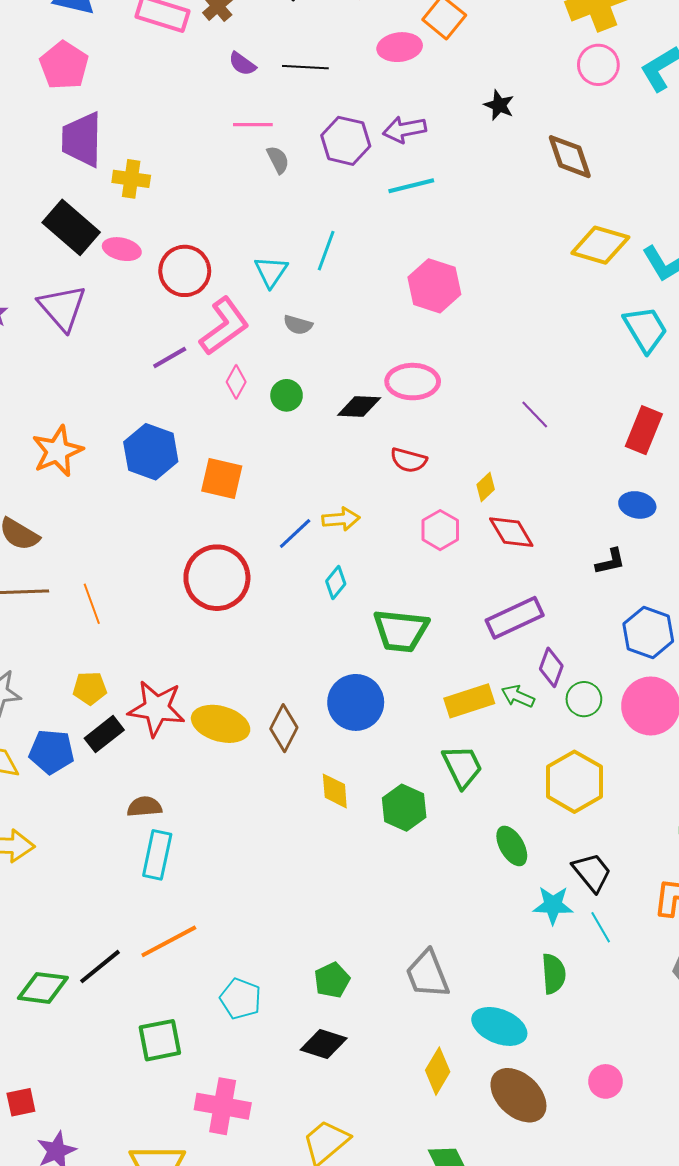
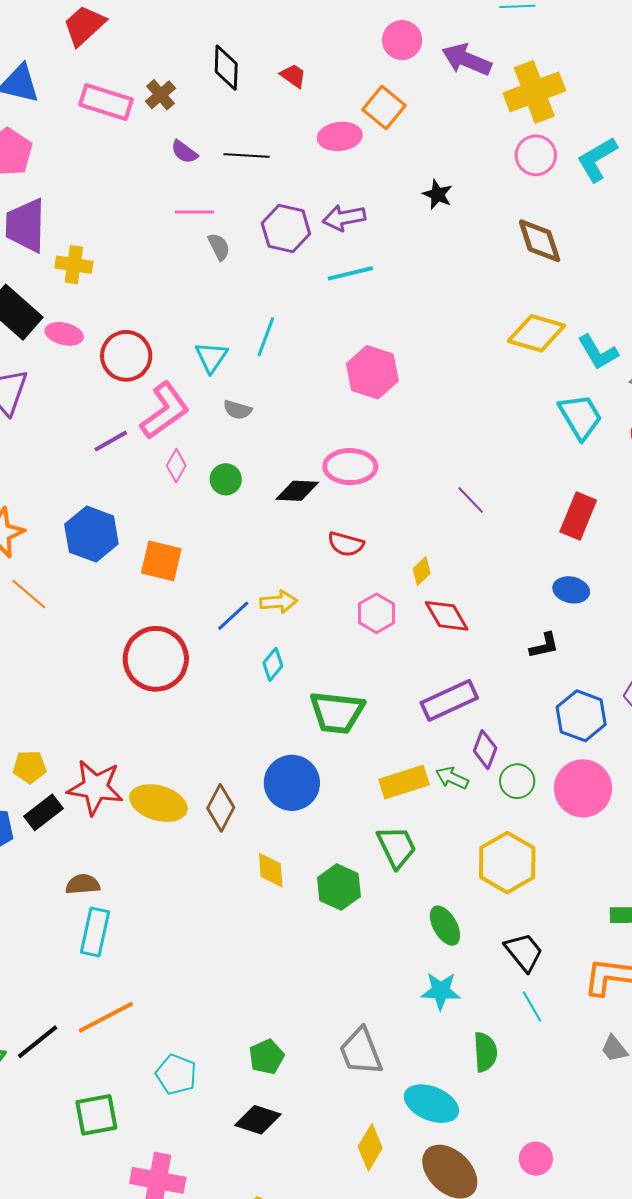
brown diamond: (570, 157) -> (540, 241), moved
orange line: (92, 604) -> (29, 594), moved, turned -30
cyan star: (553, 905) -> (441, 991), moved

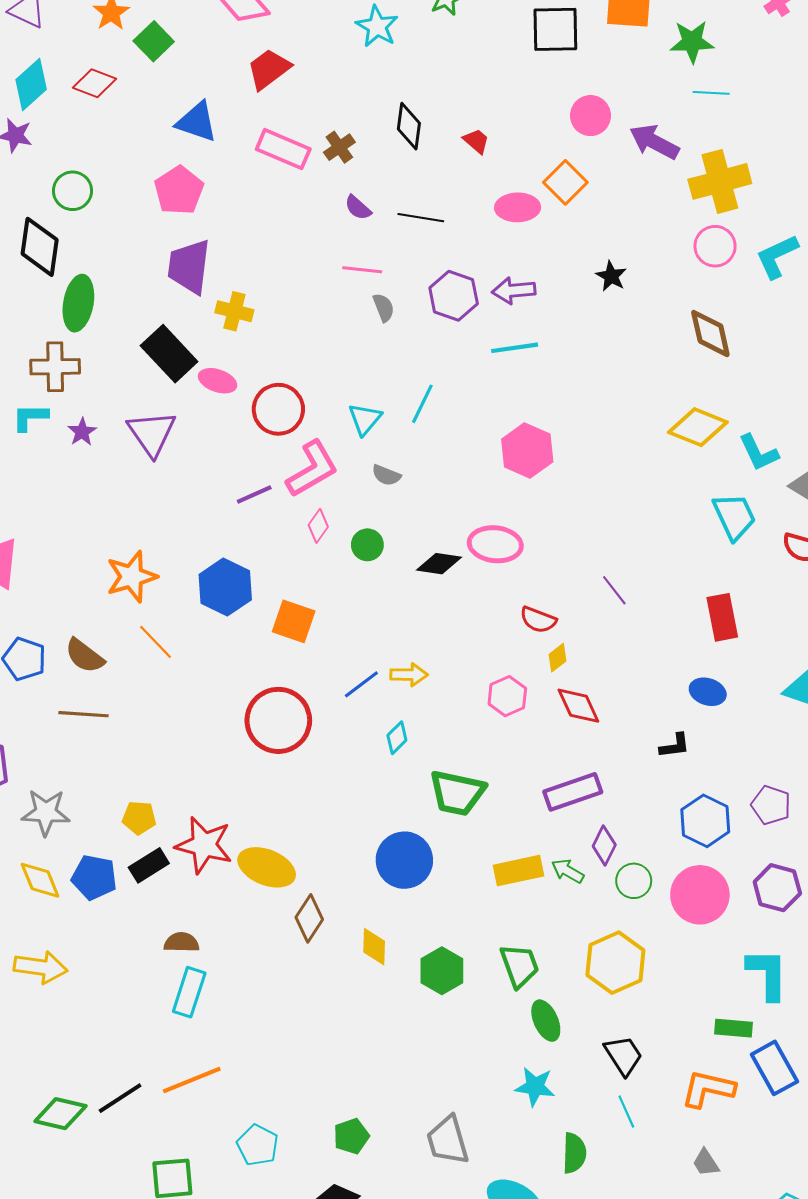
red rectangle: (578, 516) -> (722, 617), turned -39
red semicircle: (346, 544) -> (538, 620), moved
brown diamond: (221, 808) -> (309, 918), moved
green trapezoid: (397, 847) -> (519, 966), moved

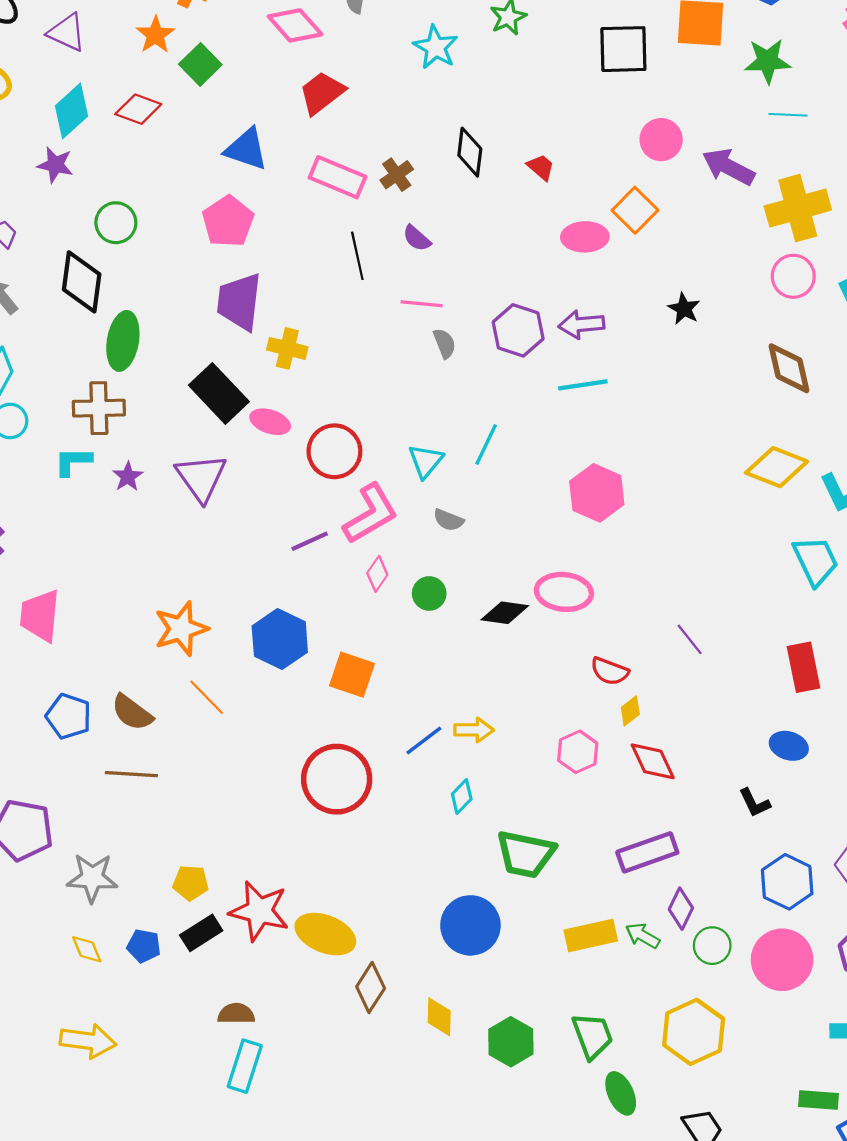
black line: (421, 218) -> (357, 256), moved, turned 69
black L-shape: (675, 746) -> (754, 803), turned 72
blue pentagon: (94, 877) -> (144, 946), size x0.7
yellow diamond: (40, 880) -> (87, 949), size x0.7

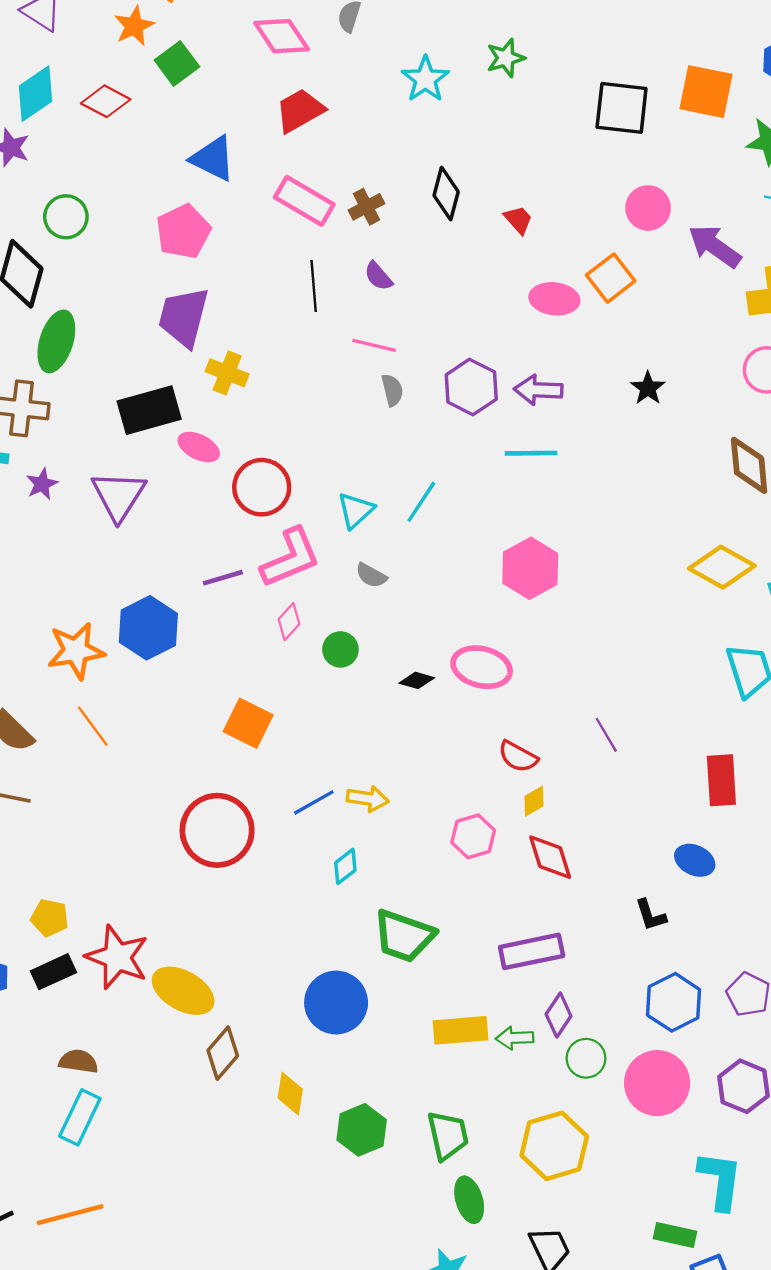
black rectangle: (219, 393) -> (149, 410), turned -70
black diamond: (505, 613) -> (417, 680), size x0.7
blue hexagon: (280, 639) -> (148, 628), moved
green arrow: (643, 936) -> (515, 1038), turned -40

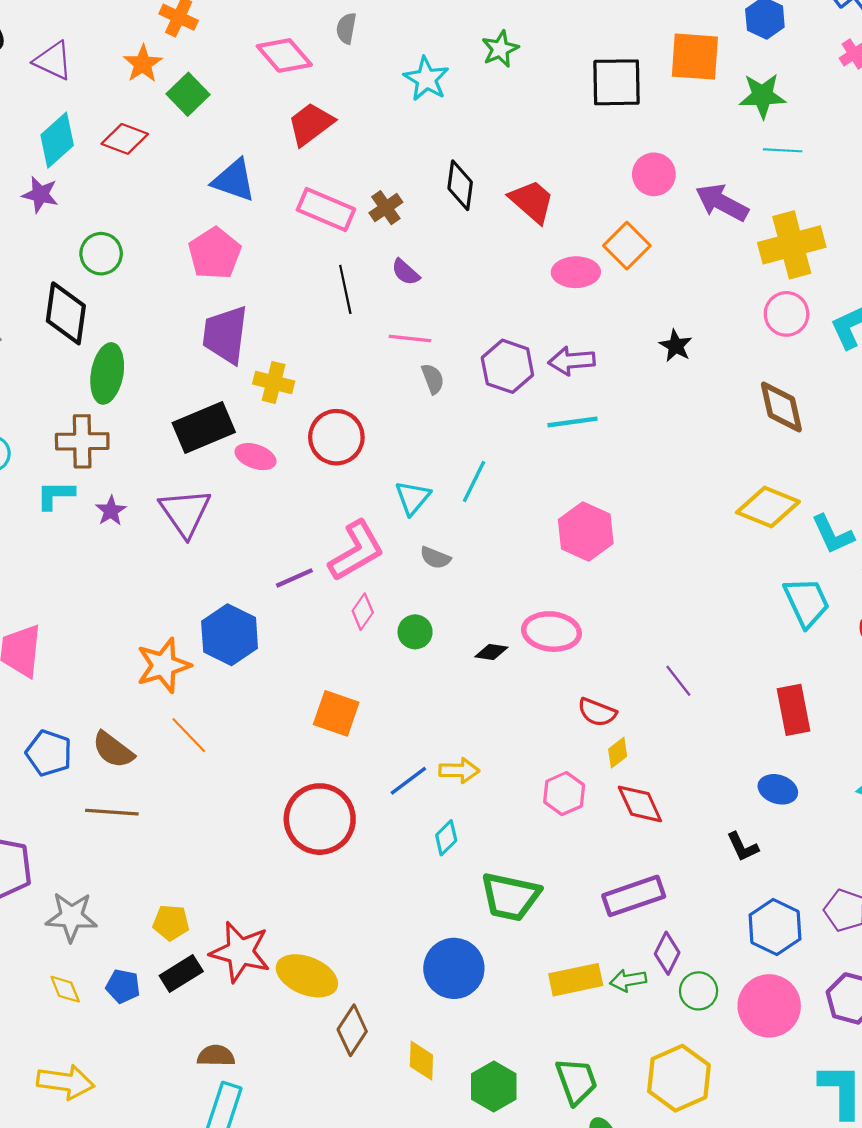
red trapezoid: (518, 220) -> (532, 201), size x1.6
red circle: (262, 487) -> (336, 437), moved

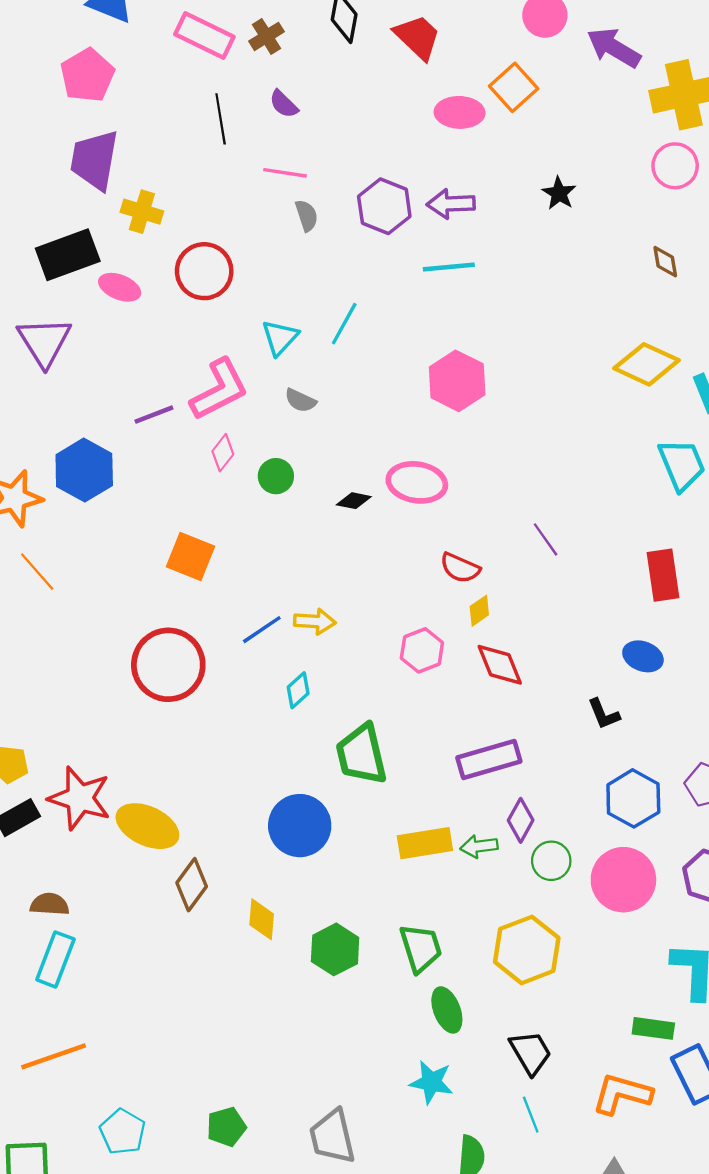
brown diamond: (781, 407) -> (665, 262), size x0.6
green trapezoid: (510, 897) -> (361, 754), turned 62

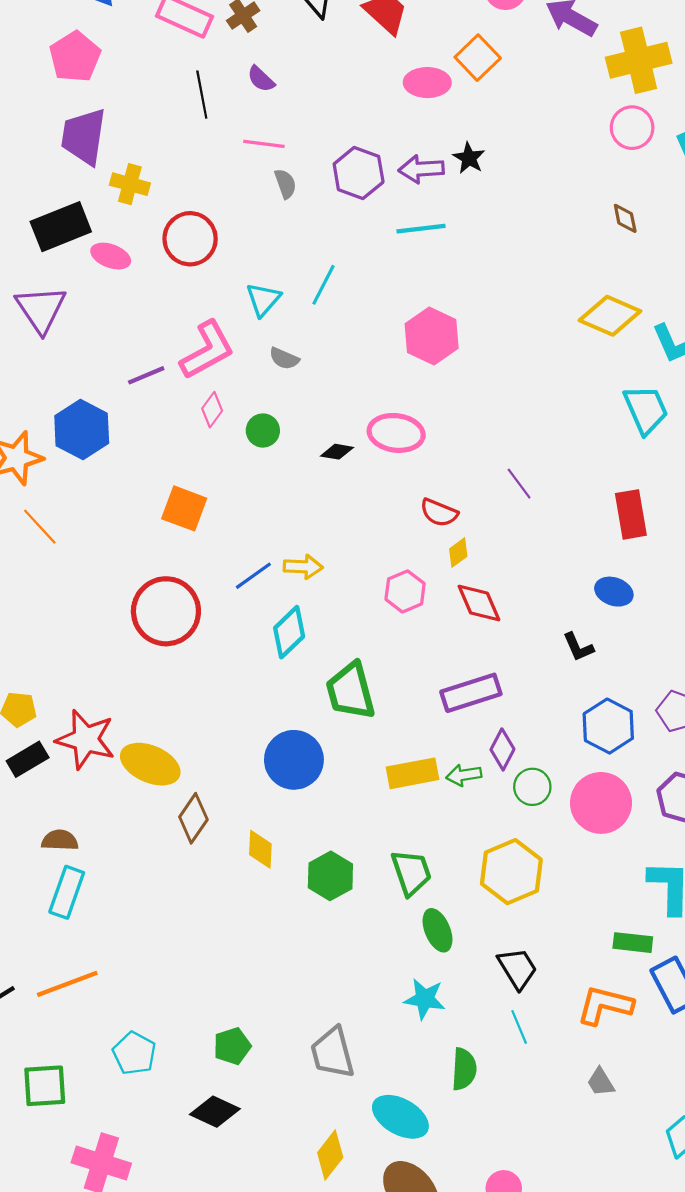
black star: (559, 193) -> (469, 158), moved
cyan diamond: (298, 690) -> (289, 632), size x1.5

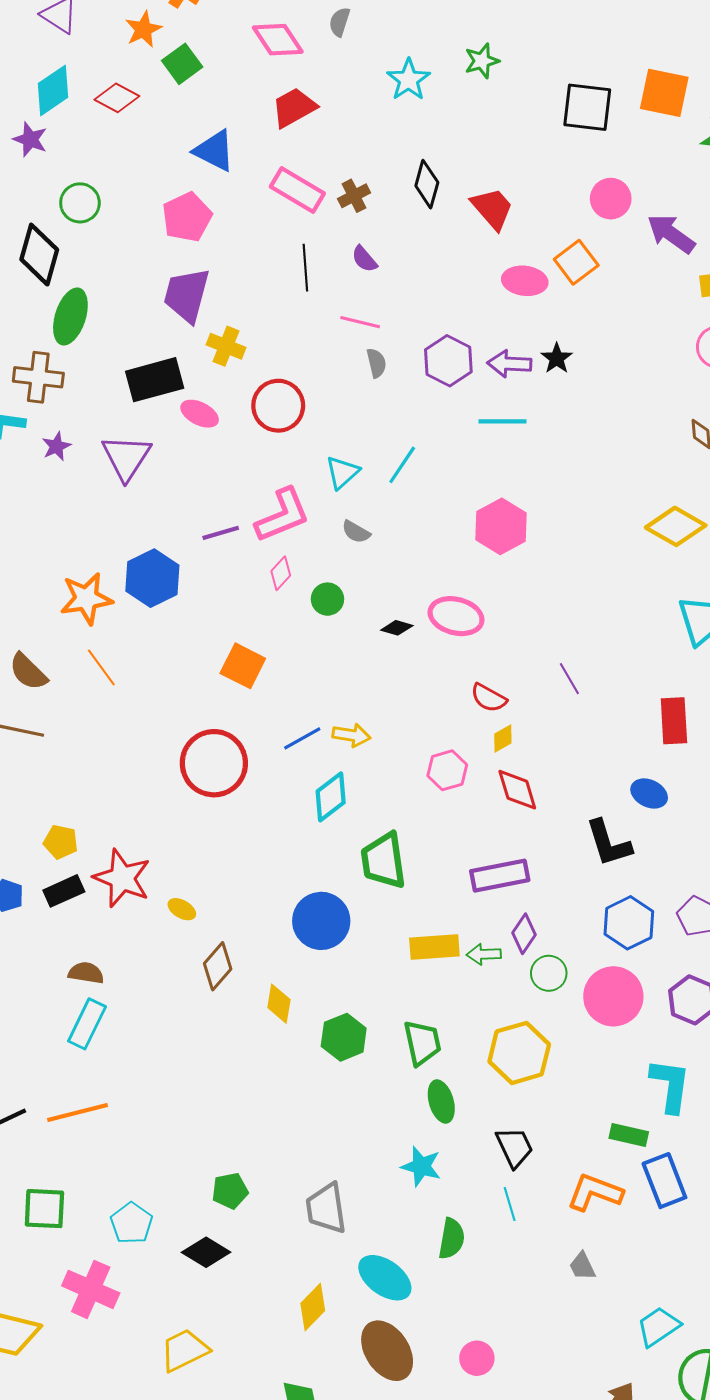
black L-shape: (578, 647) -> (609, 843), size x1.6
yellow ellipse: (150, 764) -> (182, 909), size x0.5
cyan pentagon: (134, 1053) -> (132, 1223), moved

